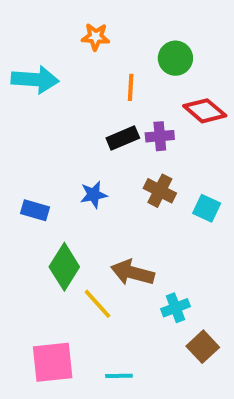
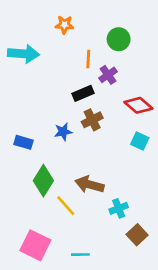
red diamond: (205, 111) -> (138, 105), moved
purple cross: (160, 136) -> (108, 75), moved, turned -30
brown cross: (160, 191) -> (92, 120), moved, turned 36
pink square: (53, 362) -> (35, 245), turned 32

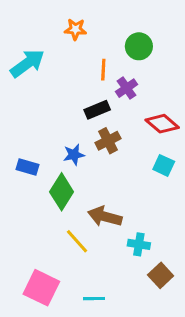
cyan arrow: (23, 54) -> (27, 63), turned -40
green diamond: (43, 181) -> (62, 192), moved
cyan cross: (119, 208) -> (139, 244), turned 30

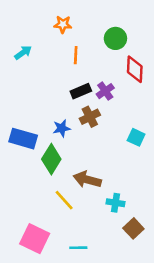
cyan arrow: (27, 63) -> (23, 53), size x0.6
orange line: (103, 70) -> (76, 55), moved
purple cross: (127, 88) -> (105, 91), moved
red diamond: (162, 124) -> (135, 69), moved, turned 52
blue rectangle: (27, 167) -> (23, 139), size x1.5

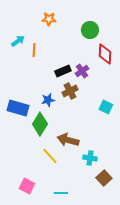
orange line: (76, 55) -> (34, 50), moved
pink square: (35, 239) -> (27, 186), size x0.7

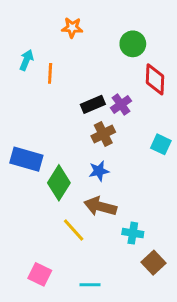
cyan arrow: (18, 41) -> (26, 60), turned -32
blue star: (48, 100) -> (99, 171), moved
cyan square: (106, 107) -> (161, 144), moved

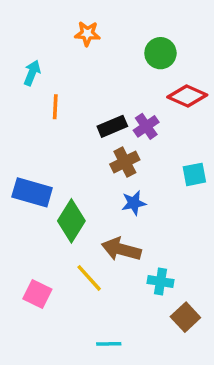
orange line: (50, 73) -> (55, 107), moved
red diamond: (155, 79) -> (187, 96), turned -68
cyan square: (161, 144) -> (194, 174), turned -36
blue star: (99, 171) -> (134, 203), moved
pink square: (40, 274) -> (37, 294), moved

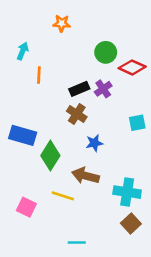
green circle: (160, 53) -> (106, 52), moved
brown cross: (125, 162) -> (77, 114), moved, turned -30
yellow line: (89, 278) -> (63, 196), turned -30
cyan cross: (160, 281) -> (127, 192), moved, size x1.5

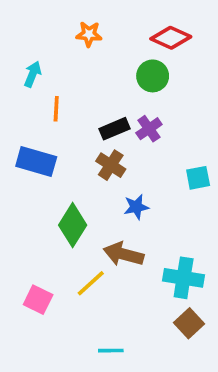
red diamond: (132, 67) -> (171, 38), moved
blue rectangle: (23, 135) -> (36, 161), moved
yellow line: (63, 196) -> (91, 283), turned -60

